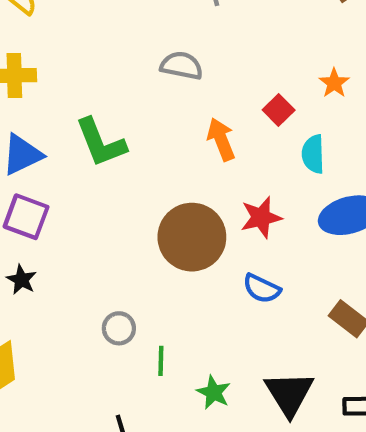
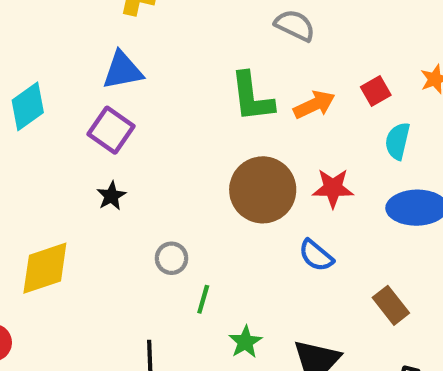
orange arrow: (221, 139) -> (314, 105), turned 72
green L-shape: (101, 143) -> (252, 97), moved
black star: (21, 280) -> (111, 196), moved

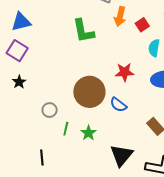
orange arrow: (314, 105) -> (120, 16), moved, turned 132
brown circle: (263, 190) -> (89, 92), moved
green star: (245, 342) -> (88, 133), moved

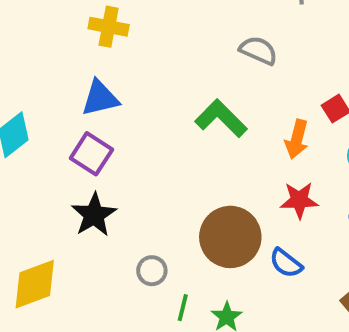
orange arrow: (120, 16) -> (297, 139), moved
green L-shape: (83, 31) -> (221, 118), turned 144
black star: (19, 82) -> (94, 215), size x1.6

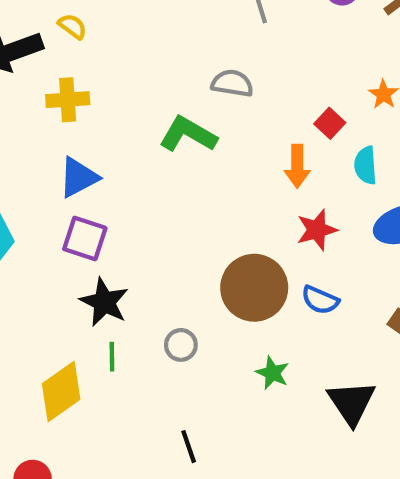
green L-shape: (221, 118) -> (188, 134), moved
green line: (183, 308) -> (112, 357), moved

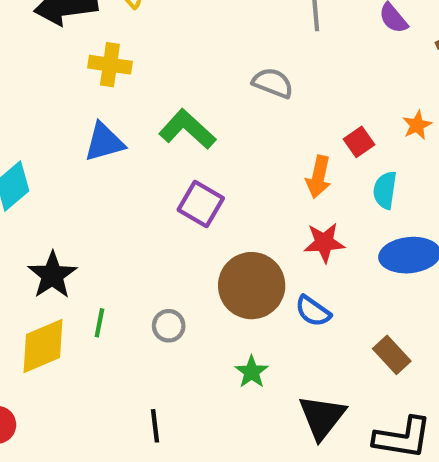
green L-shape: (188, 134) -> (187, 129), moved
purple square: (85, 239) -> (201, 204), moved
black star: (104, 302) -> (52, 275), moved

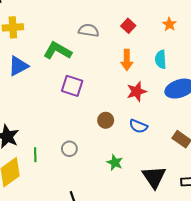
gray semicircle: (273, 83) -> (89, 30), moved
red square: (359, 142) -> (128, 26), moved
brown circle: (252, 286) -> (106, 120), size x0.5

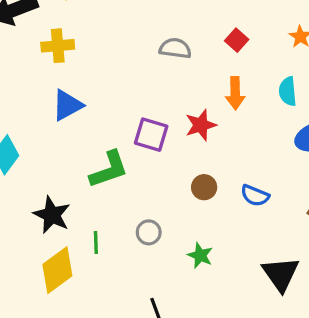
green L-shape: (58, 51) -> (109, 169), moved, turned 132
red star: (137, 91) -> (201, 125), moved
green star: (115, 162) -> (200, 255), moved

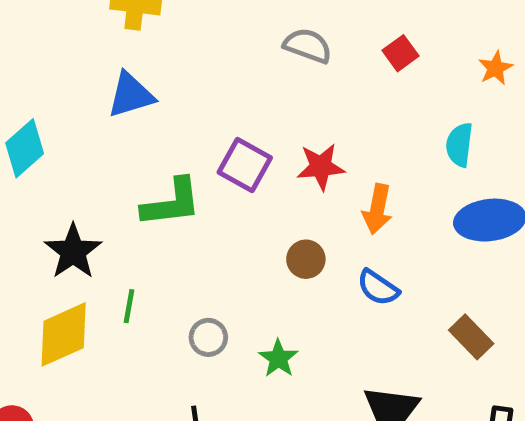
orange arrow: (235, 93) -> (377, 209), moved
gray circle: (149, 232) -> (208, 337), moved

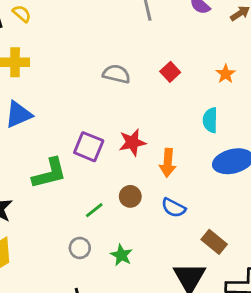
green line: (129, 306) -> (94, 210), moved, turned 48
brown rectangle: (471, 337) -> (214, 242), moved

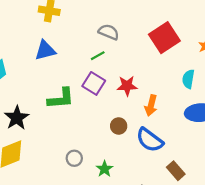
red square: (170, 72) -> (164, 38), size x2.0
gray semicircle: (116, 74) -> (109, 32), moved
blue semicircle: (174, 208) -> (150, 140), size x1.5
green line: (94, 210) -> (98, 56), moved

